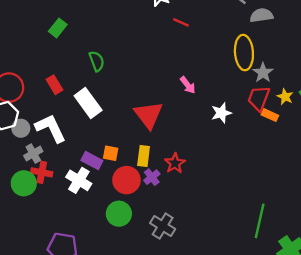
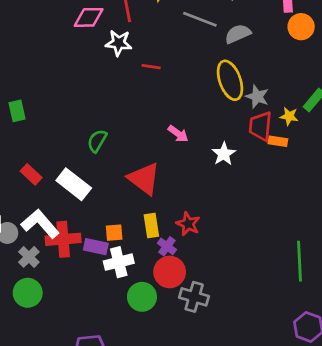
green rectangle: (58, 28) -> (17, 111), turned -36
green semicircle: (97, 61) -> (97, 141), moved, turned -114
red cross: (42, 172) -> (63, 239), moved, size x1.4
white cross: (79, 180) -> (119, 262), moved, turned -30
red circle: (126, 180) -> (170, 272), moved

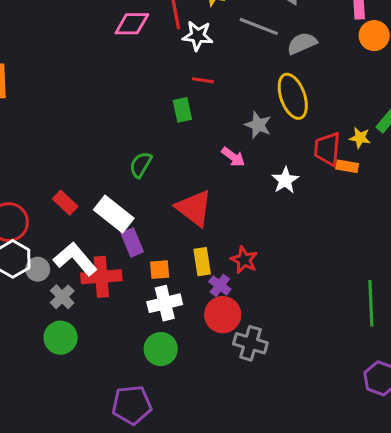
white star: (119, 43) -> (198, 36), moved
gray star: (257, 97) -> (258, 125), moved
green rectangle: (17, 111) -> (182, 110), moved
purple rectangle: (96, 247) -> (132, 242), moved, turned 55
green circle: (142, 297) -> (161, 349), moved

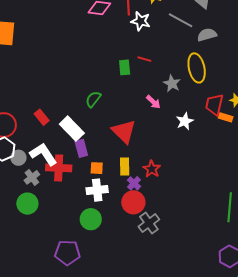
red line: (203, 80) -> (144, 59), moved
gray cross: (250, 343) -> (149, 223), turned 30

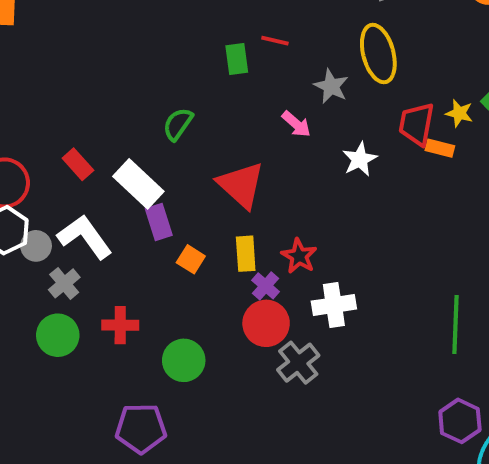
red cross: (59, 168) -> (120, 325), moved, size x0.7
orange square: (97, 168) -> (191, 259), turned 32
white cross: (97, 190) -> (334, 305), moved

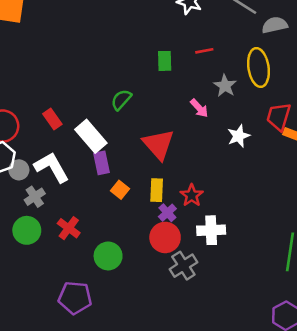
red line: (275, 41) -> (204, 51), moved, turned -30
red cross: (120, 325) -> (69, 228), turned 30

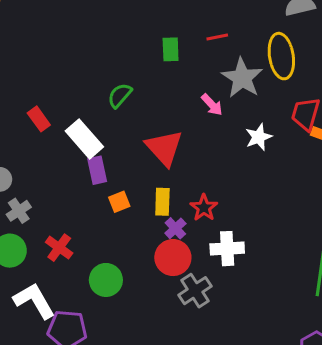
gray star: (225, 86) -> (242, 78), size x1.5
white L-shape: (52, 167) -> (34, 301), moved
orange square: (120, 190) -> (119, 202), turned 30

